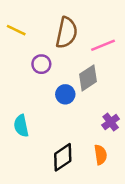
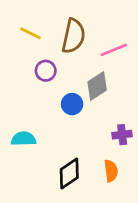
yellow line: (16, 30) -> (30, 33), moved
purple cross: (111, 122) -> (122, 135), turned 30
cyan semicircle: (21, 126) -> (23, 139), turned 100

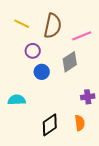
blue circle: (72, 104) -> (42, 72), moved

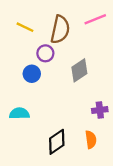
pink line: (82, 36) -> (95, 19), moved
purple circle: (33, 51) -> (45, 53), moved
blue circle: (42, 72) -> (32, 74), moved

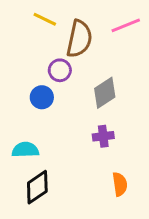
yellow line: (25, 27) -> (45, 19), moved
purple cross: (100, 110) -> (103, 136), moved
black diamond: (57, 142) -> (37, 187), moved

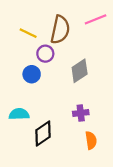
yellow line: (45, 19) -> (28, 33), moved
purple cross: (103, 136) -> (81, 113), moved
black diamond: (37, 187) -> (43, 134), moved

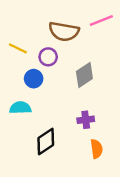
brown semicircle: (60, 30) -> (64, 31), turned 88
yellow line: (28, 33) -> (18, 48), moved
cyan semicircle: (19, 114) -> (20, 108), moved

